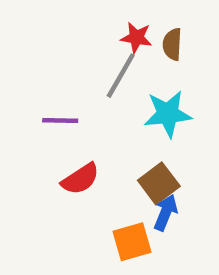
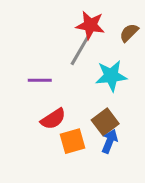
red star: (136, 38) -> (90, 25), size x1.4
brown semicircle: (172, 44) -> (129, 33), moved, turned 42
orange square: (132, 242) -> (72, 141), moved

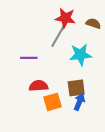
brown semicircle: (129, 33) -> (93, 23), turned 64
red semicircle: (53, 119) -> (39, 86), turned -150
brown square: (105, 122) -> (76, 88), turned 30

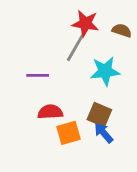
brown square: (76, 88) -> (99, 115), turned 30
blue arrow: (79, 102) -> (104, 133), turned -63

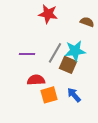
red star: (85, 23) -> (48, 14), moved
gray line: (76, 47) -> (55, 53), moved
brown square: (99, 115) -> (68, 65), moved

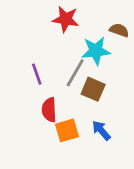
cyan star: (75, 51) -> (96, 51), moved
purple line: (27, 54) -> (37, 74), turned 70
red semicircle: (36, 80) -> (49, 110), turned -90

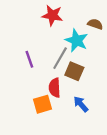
cyan star: (96, 51) -> (77, 41), turned 30
red semicircle: (49, 110) -> (55, 88), moved
orange square: (67, 130) -> (43, 104), moved

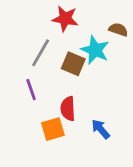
gray line: (60, 58) -> (41, 53), moved
purple line: (29, 59) -> (31, 90), moved
brown square: (74, 71) -> (73, 64), moved

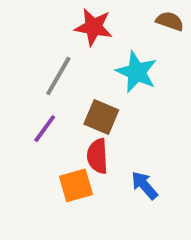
brown semicircle: (118, 30) -> (170, 21), moved
brown square: (73, 64) -> (101, 117), moved
purple line: (31, 90) -> (45, 129), turned 55

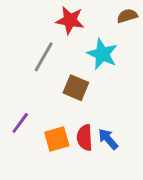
brown semicircle: (170, 21) -> (127, 16), turned -36
purple line: (45, 129) -> (20, 123), moved
red semicircle: (97, 156) -> (85, 138), moved

